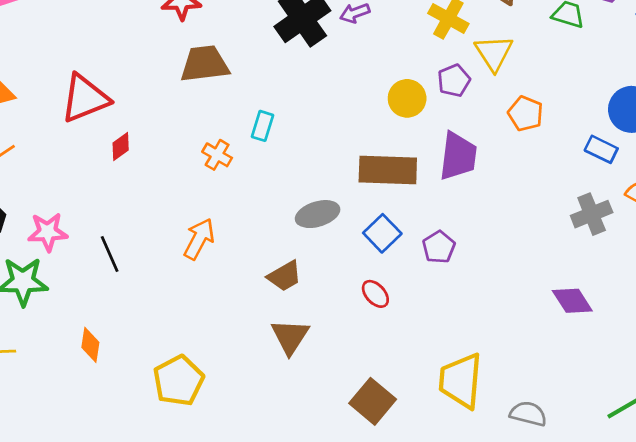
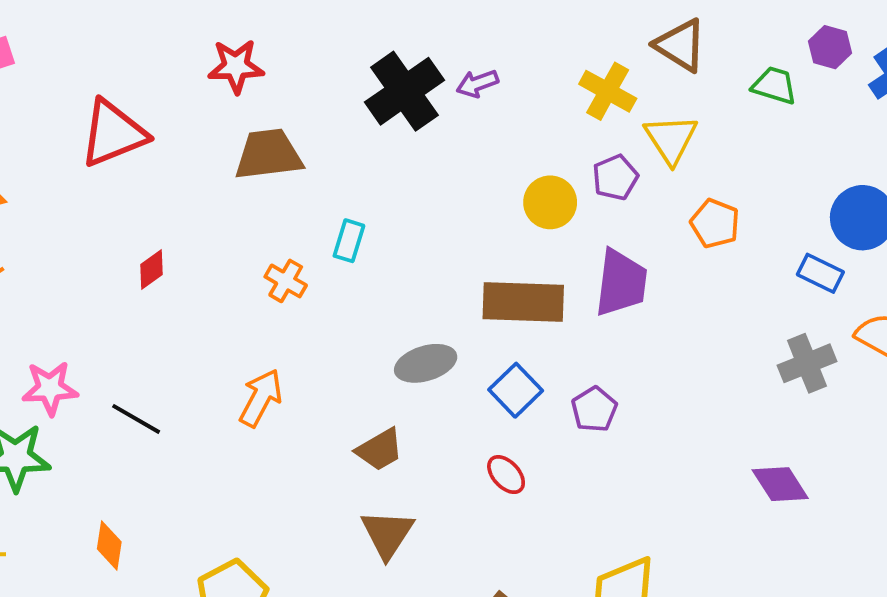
red triangle: (85, 98) -> (113, 133), moved
black line: (110, 254) -> (136, 419), turned -36

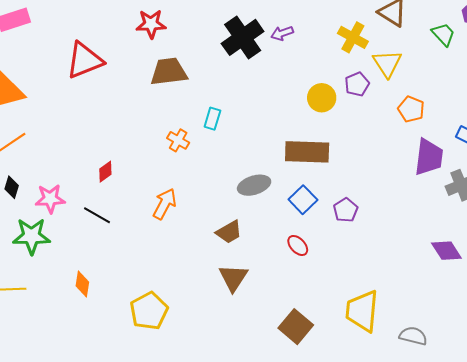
green trapezoid: (774, 85) -> (443, 34), turned 30
red diamond: (152, 269) -> (105, 172), moved
purple trapezoid: (621, 283) -> (429, 157), moved

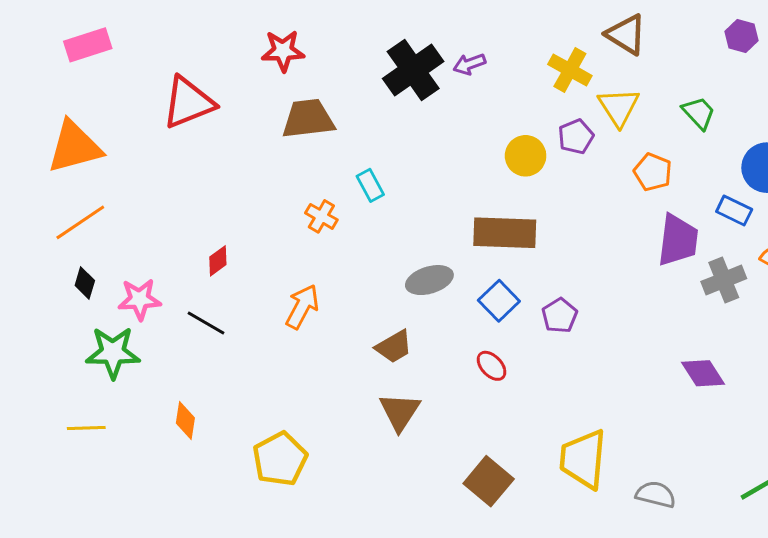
green trapezoid: (443, 34) -> (699, 113), moved
cyan rectangle: (212, 119) -> (370, 185), turned -45

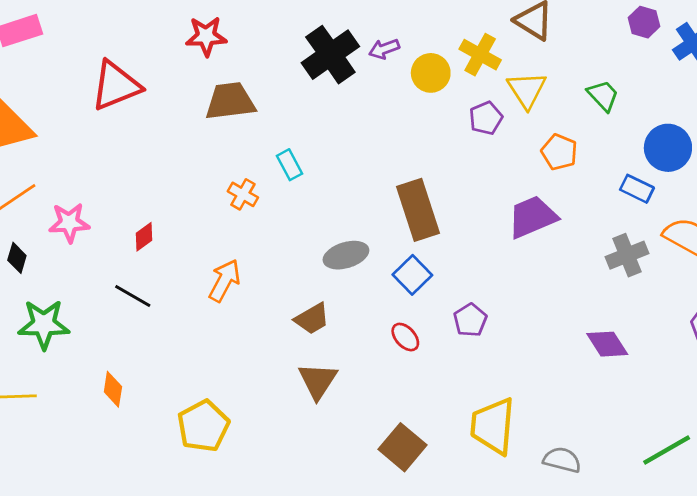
yellow circle: (526, 156) -> (431, 73), moved
brown rectangle: (505, 233) -> (418, 210), turned 70
purple trapezoid: (678, 240) -> (532, 217), moved, turned -120
pink star: (139, 299) -> (69, 223), moved
purple pentagon: (560, 316) -> (470, 320), moved

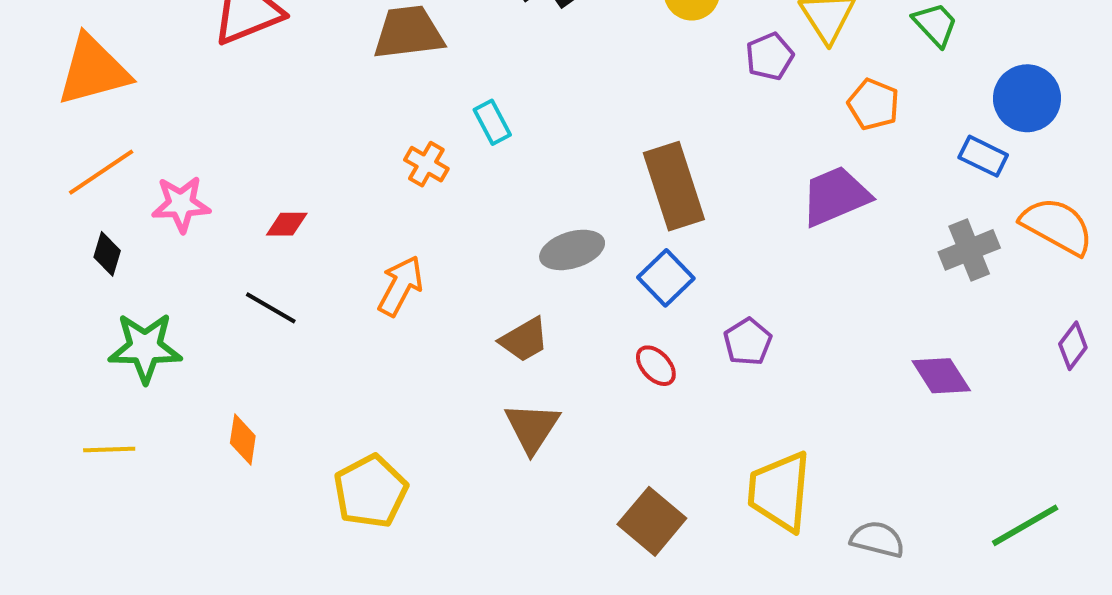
red diamond: (144, 237) -> (287, 224), turned 36

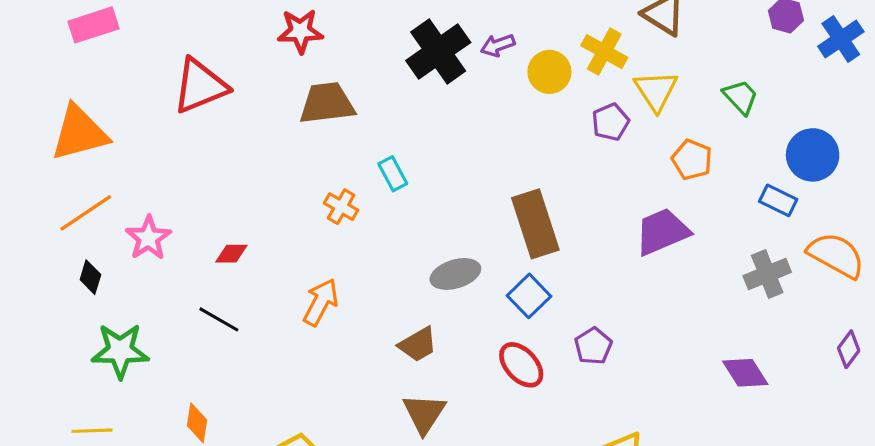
pink star: (181, 204) -> (148, 238), turned -30
red ellipse: (656, 366) -> (521, 365), size x1.4

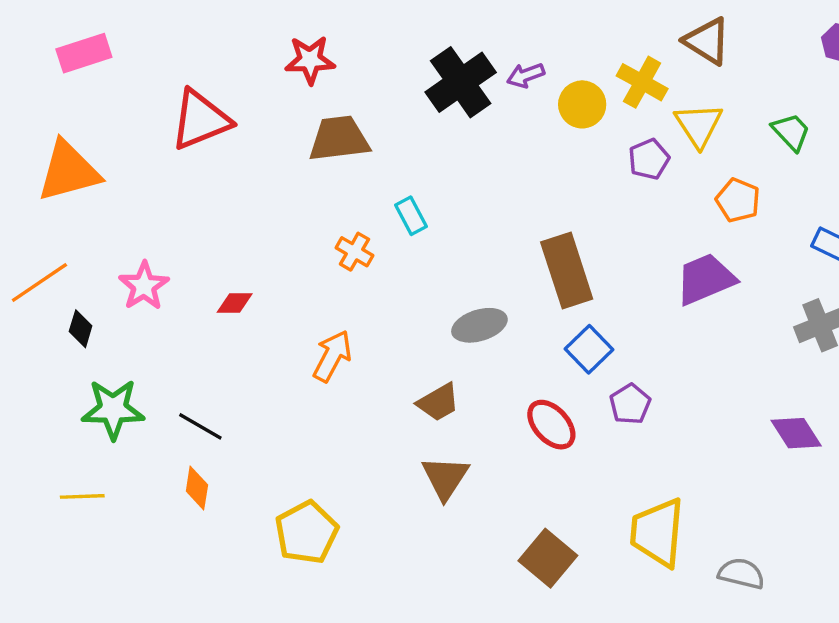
orange line: (86, 213) -> (39, 282), moved
blue square: (529, 296) -> (589, 349), moved
black line: (219, 319) -> (200, 426), moved

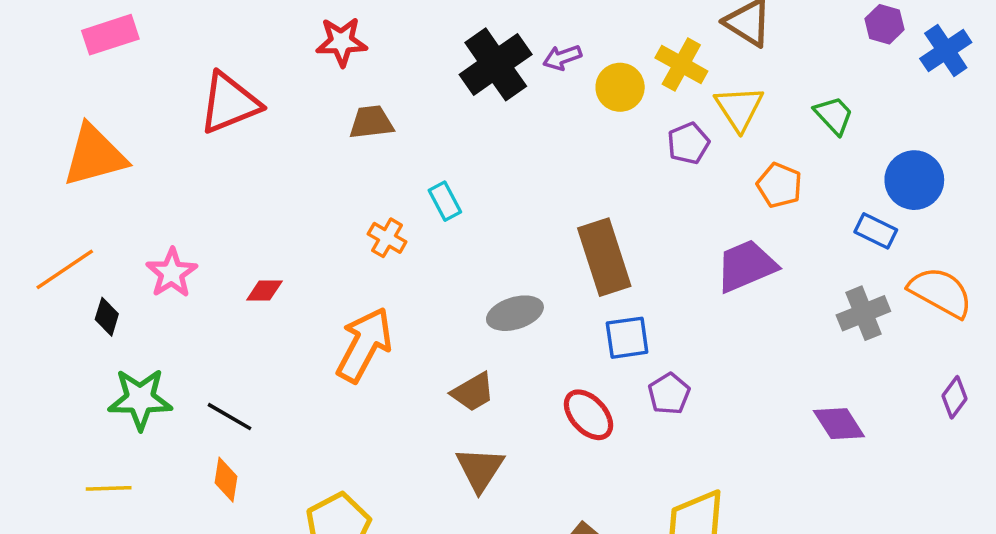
brown trapezoid: (339, 139) -> (371, 122), size x0.7
blue square: (589, 349) -> (627, 338), turned 36
orange arrow: (332, 356) -> (364, 345), size x1.4

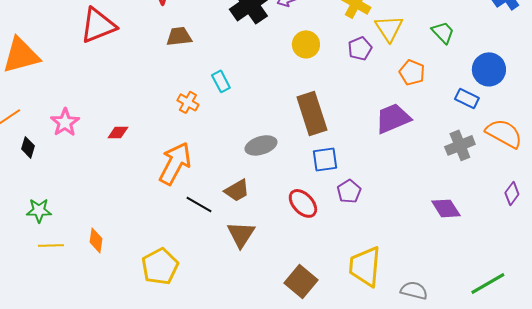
yellow circle: (620, 87) -> (306, 44), moved
green star: (140, 399) -> (39, 210), moved, size x0.7
black line: (229, 417) -> (199, 204), moved
yellow line: (109, 488) -> (51, 245), moved

